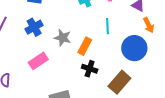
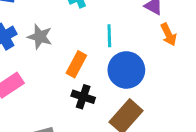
gray star: (63, 38) -> (40, 37), moved
blue circle: (134, 48) -> (126, 70), moved

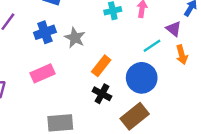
cyan line: (109, 36) -> (152, 46), moved, turned 48

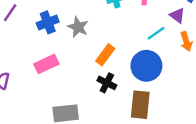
brown rectangle: (135, 116) -> (140, 105), turned -44

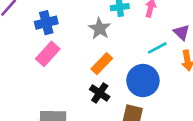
gray star: (78, 27) -> (100, 28), moved
pink rectangle: (46, 64) -> (48, 54), moved, turned -30

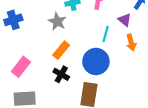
cyan line: (157, 48) -> (106, 34), turned -42
pink rectangle: (48, 54) -> (21, 67), moved

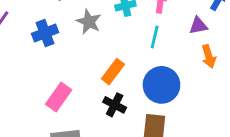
purple triangle: (125, 20) -> (198, 26), turned -48
gray star: (57, 21) -> (89, 22), moved
cyan line: (106, 34) -> (155, 37), moved

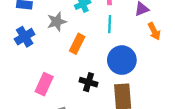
gray star: (89, 22) -> (57, 22), turned -30
orange rectangle: (113, 72) -> (77, 44), moved

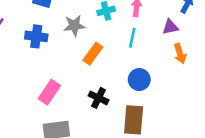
blue cross: (25, 37) -> (36, 36), turned 30
blue circle: (122, 60) -> (139, 80), size x0.7

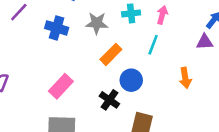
purple triangle: (170, 27) -> (205, 42), moved
orange arrow: (180, 54) -> (185, 78), moved
blue circle: (139, 80) -> (131, 80), moved

